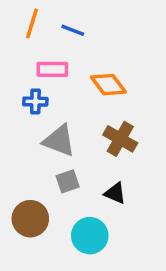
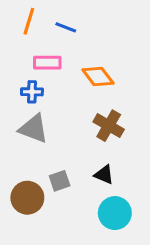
gray triangle: (59, 141) -> (34, 129), moved
gray square: (68, 181) -> (60, 181), moved
cyan circle: (90, 236) -> (115, 213), moved

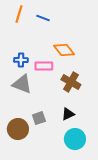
pink rectangle: (47, 63) -> (44, 66), moved
black triangle: (104, 175) -> (68, 114), turned -48

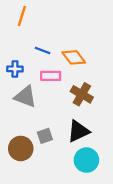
blue line: (43, 18) -> (43, 50), moved
blue cross: (21, 60) -> (15, 69), moved
black triangle: (68, 114) -> (78, 131), size x1.5

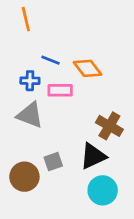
orange line: (22, 16) -> (26, 19), turned -30
blue cross: (15, 69) -> (30, 81), moved
brown cross: (82, 94) -> (109, 126), moved

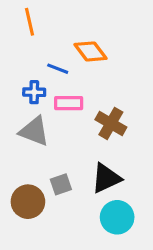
orange diamond: (88, 68) -> (91, 51), moved
brown cross: (109, 126) -> (111, 123), moved

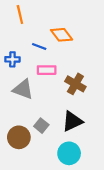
blue cross: (34, 92) -> (12, 59), moved
gray square: (61, 184) -> (41, 126), turned -32
cyan circle: (117, 217) -> (69, 153), moved

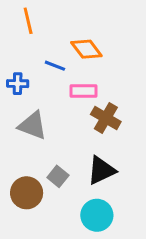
pink rectangle: (47, 70) -> (83, 91), moved

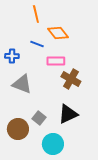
orange line: (28, 21) -> (36, 14), moved
cyan circle: (97, 215) -> (53, 144), moved

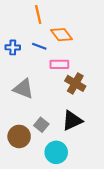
blue cross: (12, 56) -> (13, 47), moved

